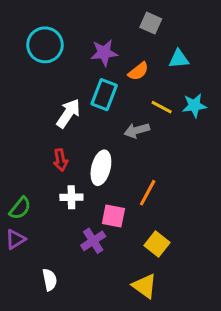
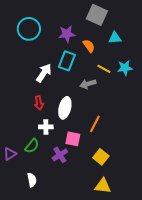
gray square: (151, 23) -> (97, 15), size x1.5
orange semicircle: (138, 71) -> (89, 46), turned -88
green semicircle: (20, 208) -> (32, 146), moved
yellow triangle: (145, 286) -> (103, 186), moved, turned -30

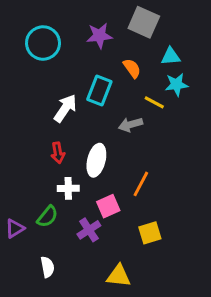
purple star: (67, 34) -> (99, 36), moved
cyan star: (125, 68) -> (177, 85), moved
pink square: (73, 139) -> (108, 206), turned -35
yellow square: (101, 157) -> (150, 233), turned 35
yellow triangle: (103, 186) -> (119, 276), moved

